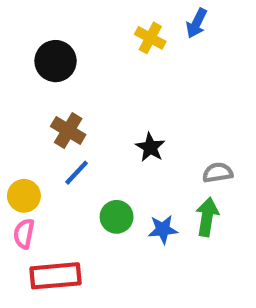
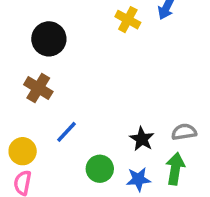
brown cross: (68, 131) -> (38, 88), moved
black star: (150, 147) -> (142, 139), moved

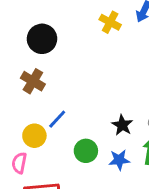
yellow circle: (23, 151) -> (34, 136), moved

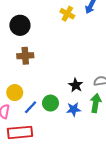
brown cross: (33, 81) -> (25, 56), moved, turned -35
blue line: (57, 119) -> (31, 107), moved

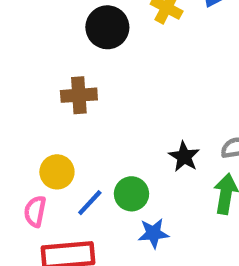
black circle: (20, 25) -> (107, 27), moved
blue star: (74, 109) -> (153, 233), moved

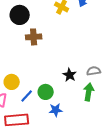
black circle: (107, 27) -> (20, 15), moved
brown cross: (79, 95) -> (34, 37), moved

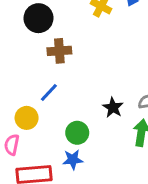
blue line: (27, 96) -> (49, 93), moved
blue star: (56, 110) -> (73, 160), moved

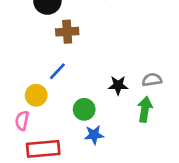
black star: (113, 107) -> (118, 85), turned -30
blue star: (73, 160) -> (94, 135), moved

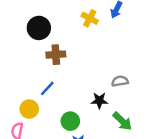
gray semicircle: (152, 80) -> (120, 81), moved
green arrow: (145, 109) -> (122, 121), turned 125

